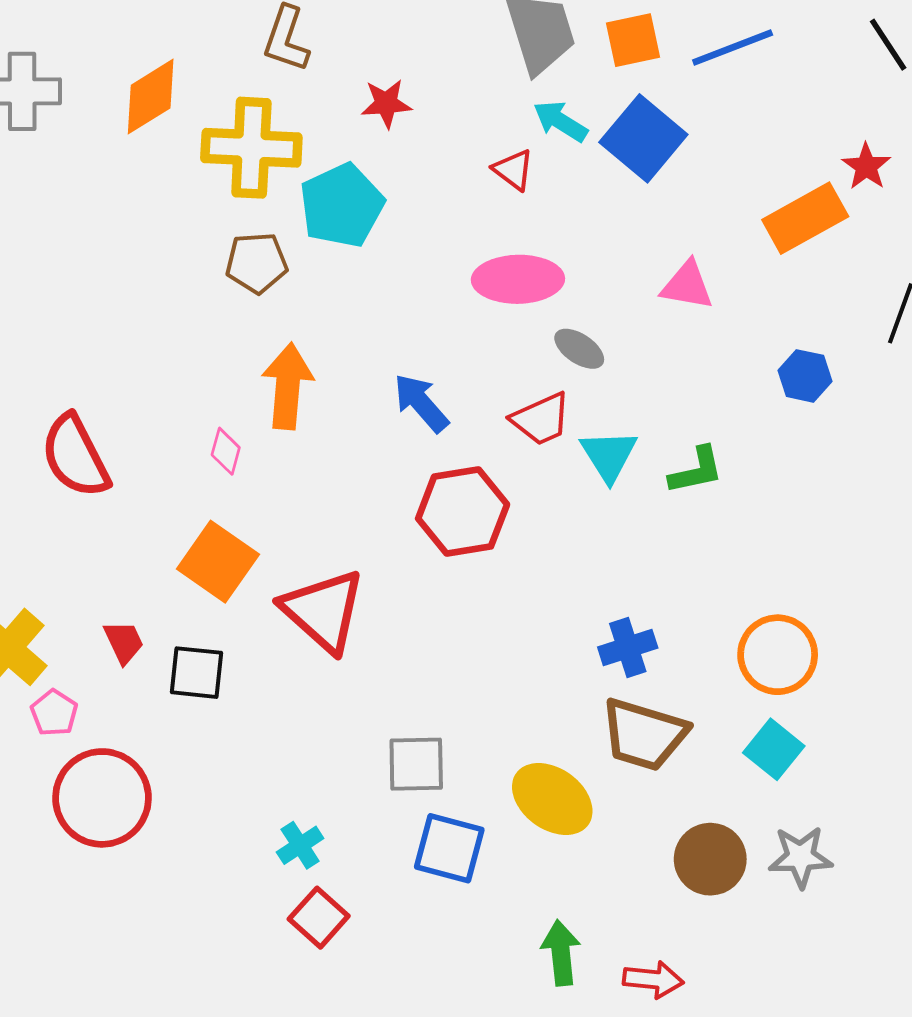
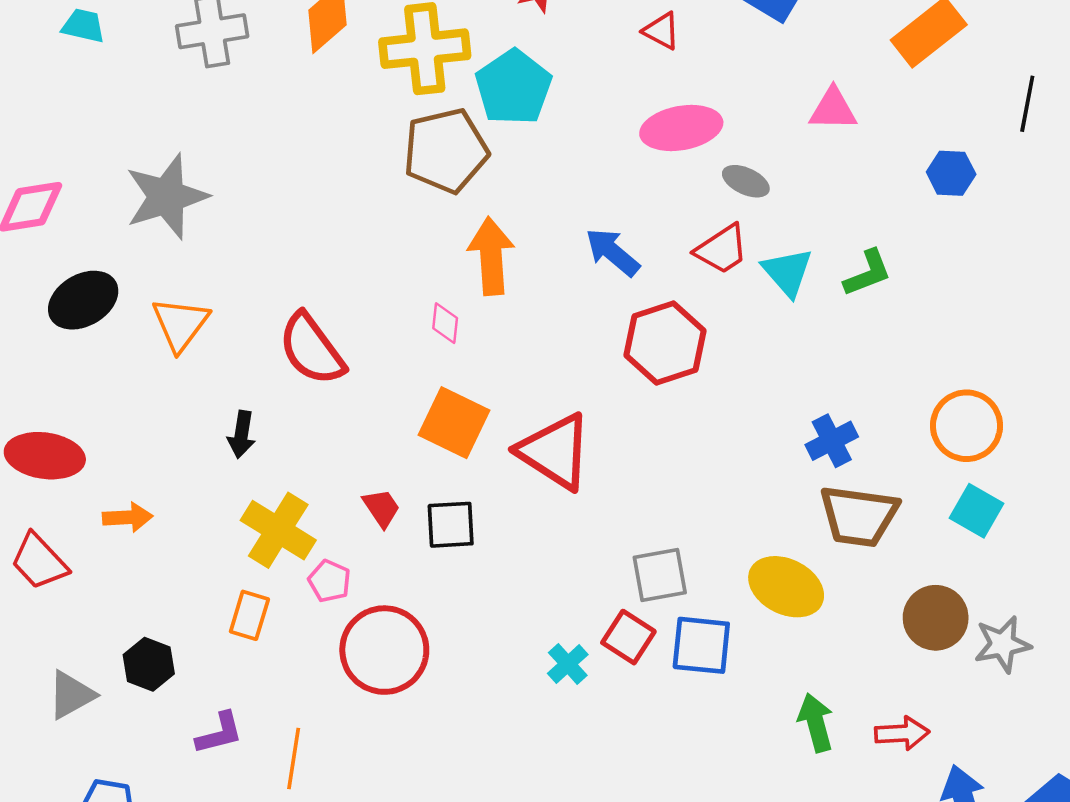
brown pentagon: (257, 263) -> (446, 151), size x1.5
gray star: (800, 857) -> (1002, 644), moved
red square: (319, 918) -> (628, 637), moved

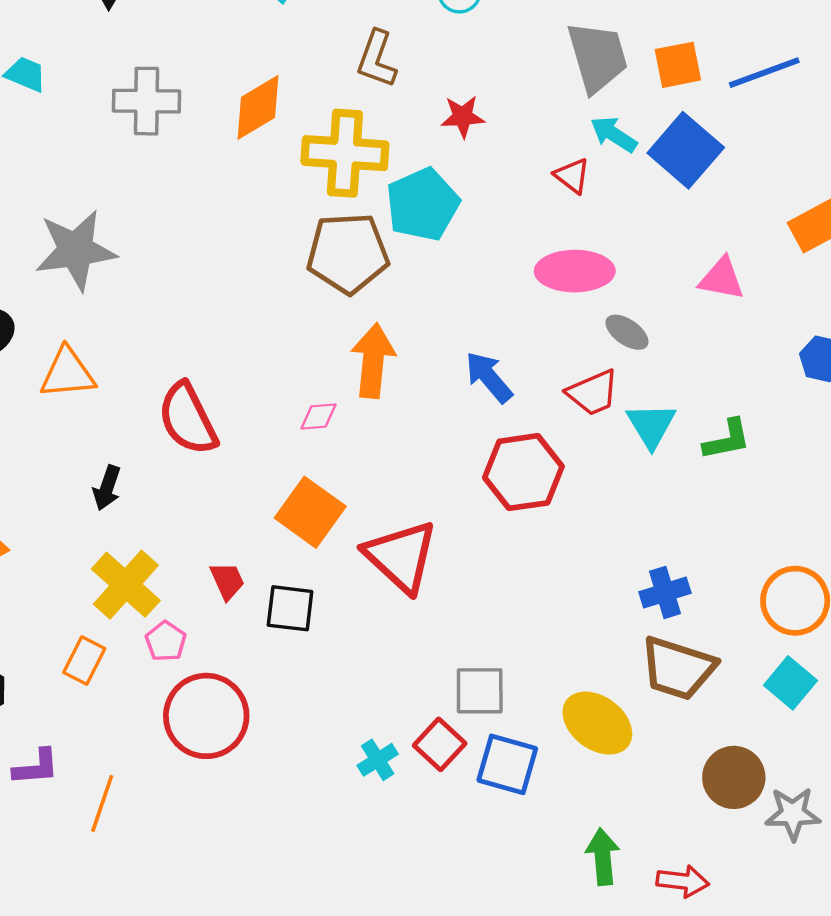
pink diamond: (445, 323) -> (318, 416), turned 69
orange triangle: (180, 324) -> (68, 373), turned 38

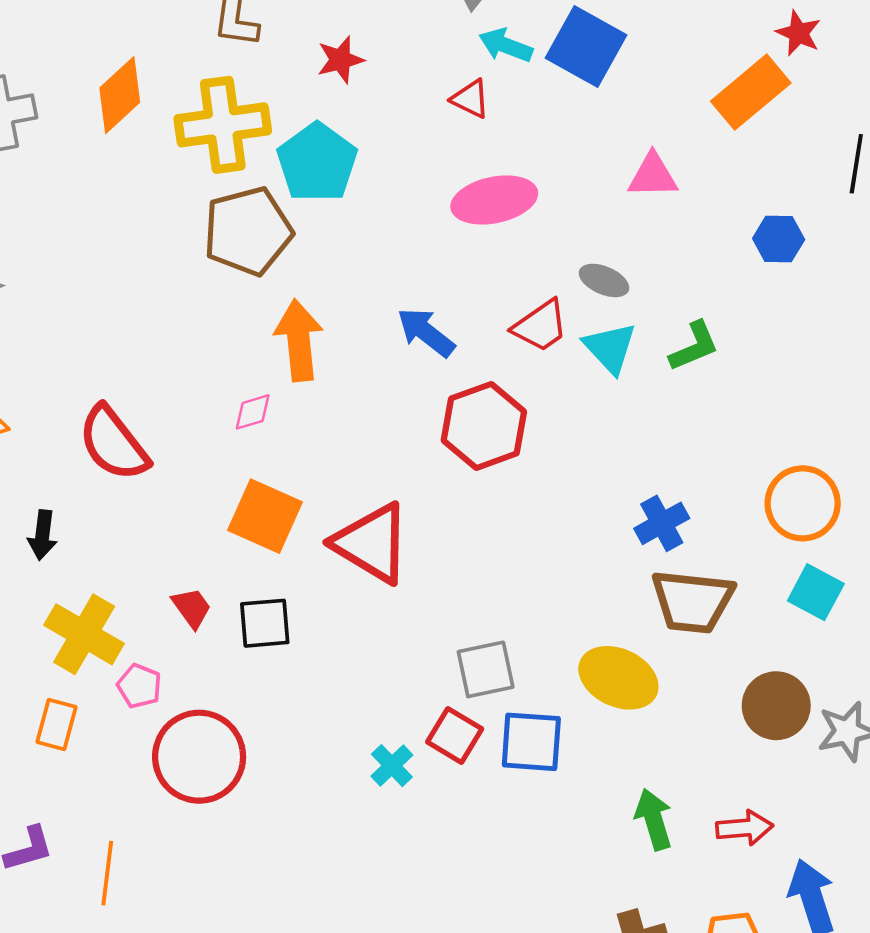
gray ellipse: (627, 332) -> (604, 280), moved

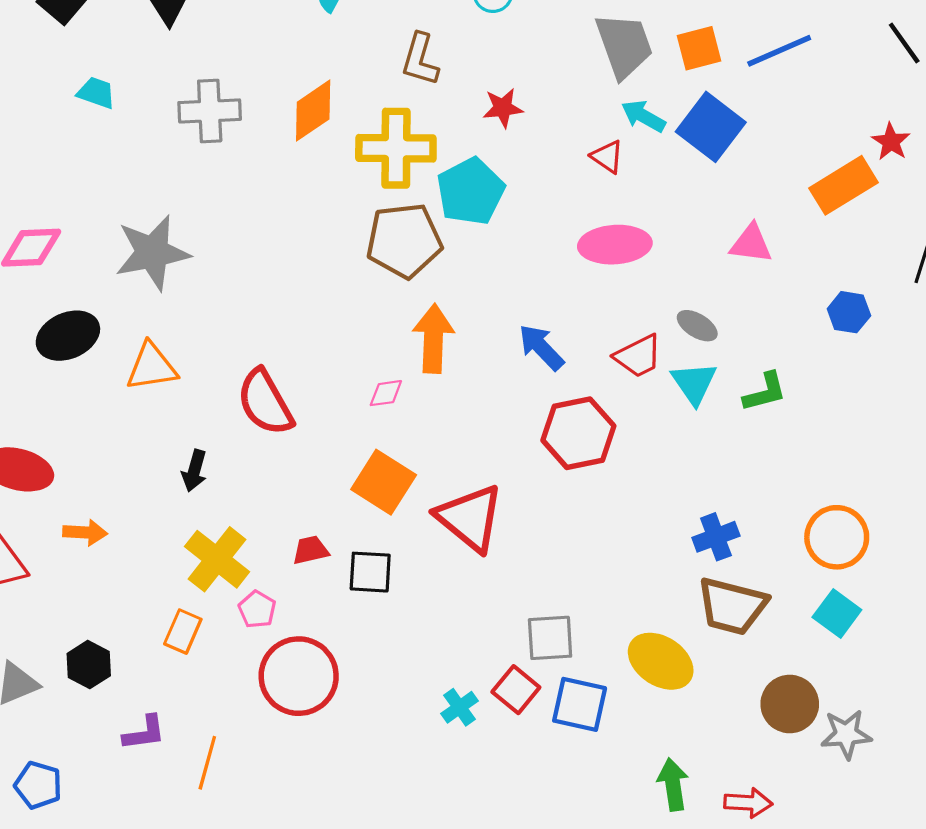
red trapezoid: (192, 608) -> (311, 550), turned -75

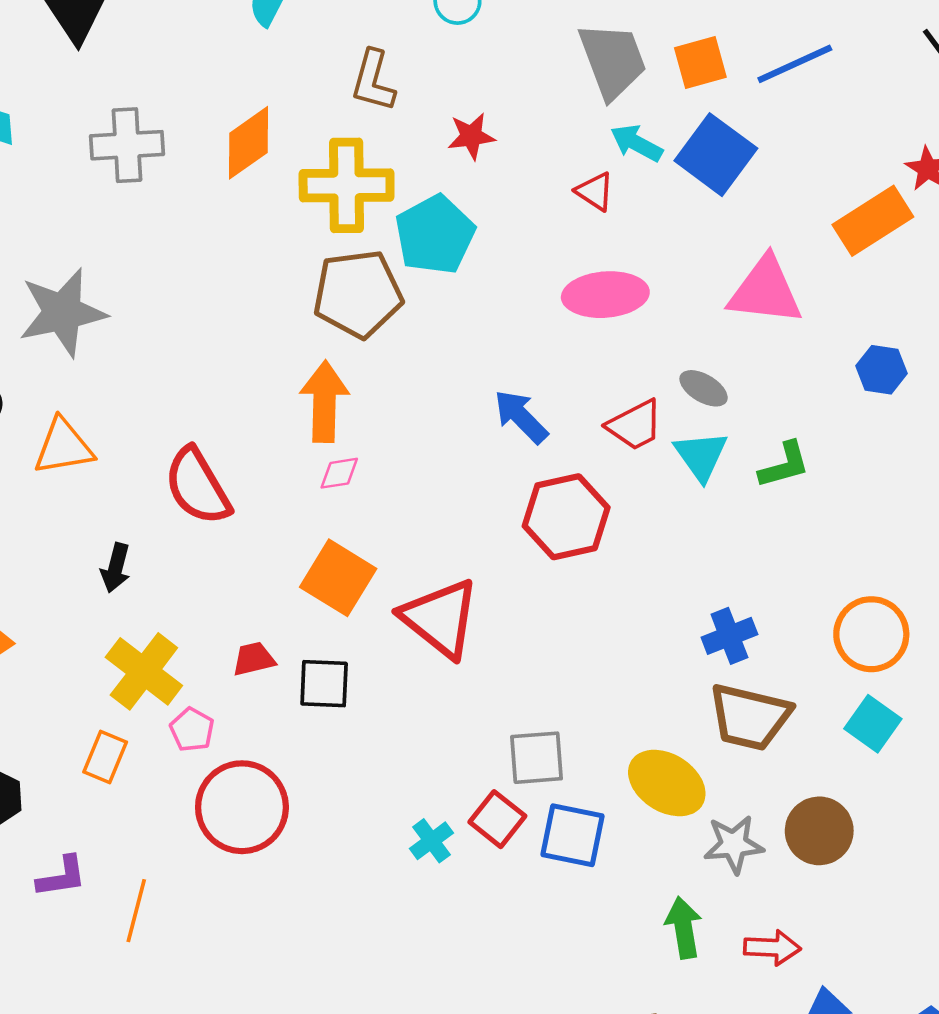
pink triangle: (751, 244) -> (765, 291), size x1.5
orange arrow: (433, 339) -> (324, 402), moved
gray star: (846, 734) -> (734, 844), moved

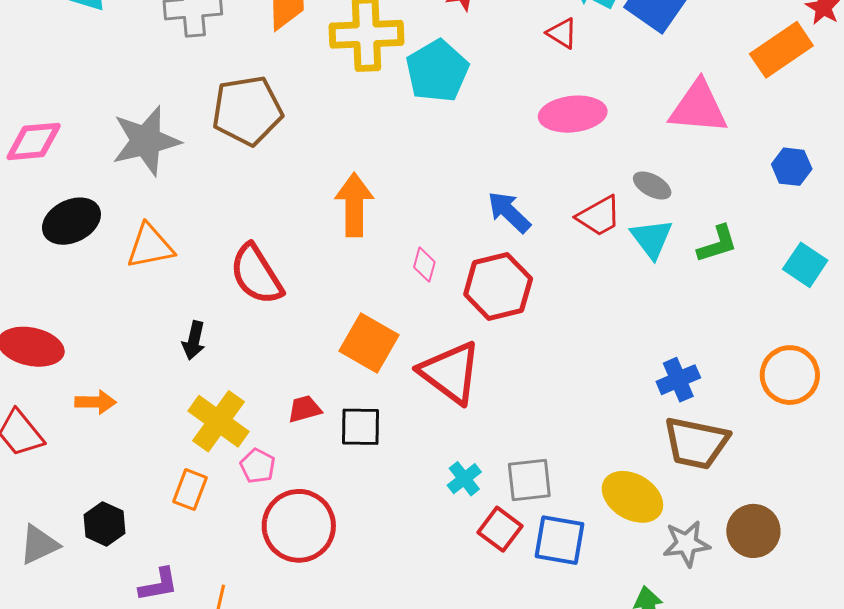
brown pentagon: (358, 294) -> (247, 110), moved
pink diamond: (339, 473) -> (424, 265), moved, turned -64
red hexagon: (566, 517) -> (498, 287), moved
cyan square: (873, 724) -> (805, 265), moved
cyan cross: (431, 841) -> (464, 479), moved

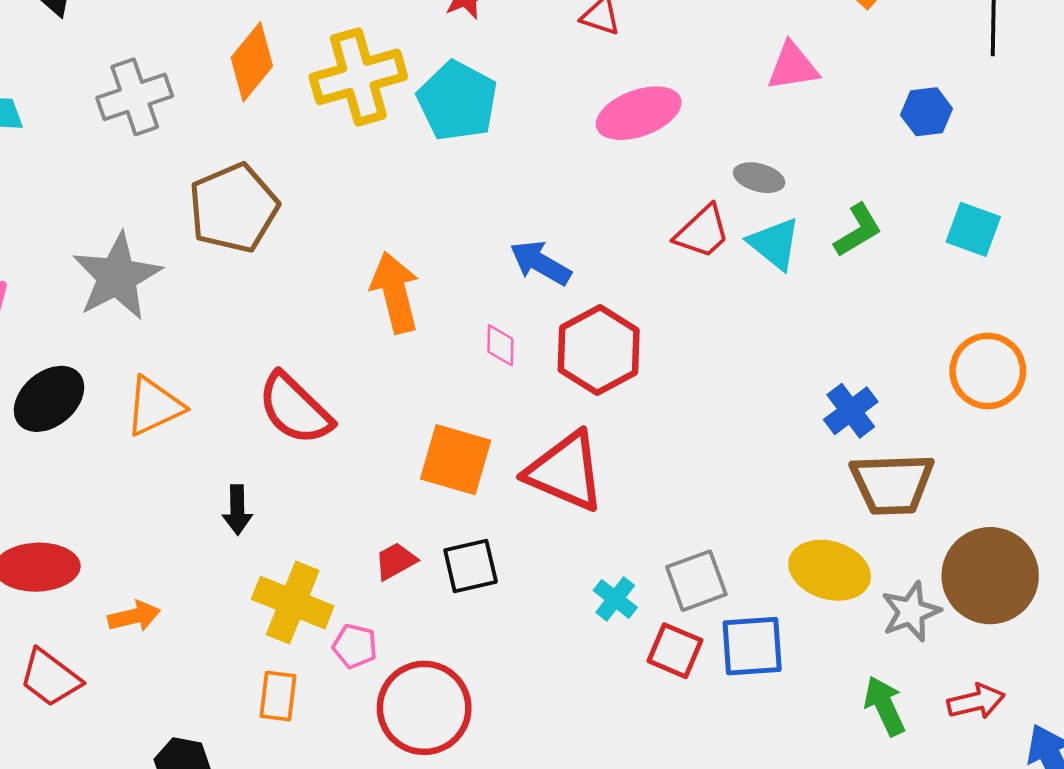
pink triangle: (698, 107) -> (793, 67), size x0.7
blue arrow: (509, 212) -> (540, 263), moved
brown circle: (753, 531) -> (990, 576), size x1.4

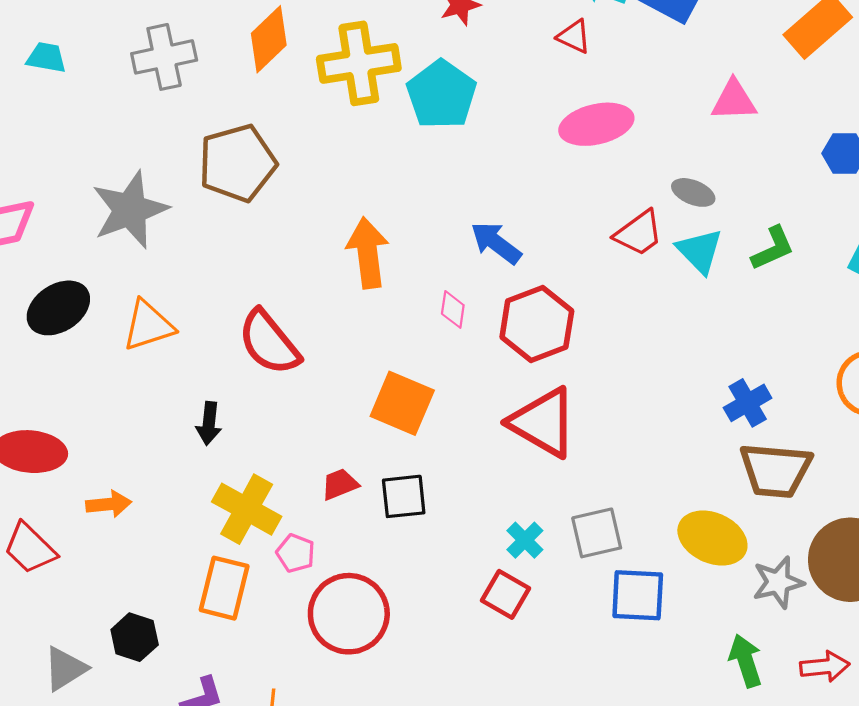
red triangle: (565, 471) -> (543, 422), moved
red square: (675, 651) -> (505, 594), moved
orange rectangle: (278, 696) -> (224, 588), size x1.4

